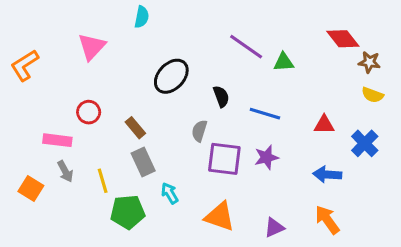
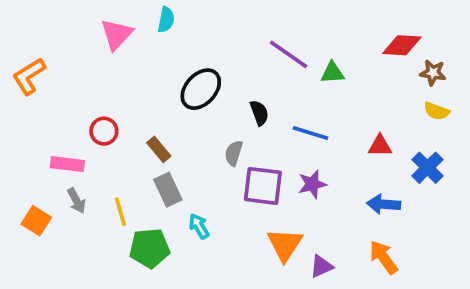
red diamond: (343, 39) -> (402, 45), turned -48
pink triangle: (92, 47) -> (117, 34), moved
orange triangle: (220, 217) -> (285, 244), moved, turned 44

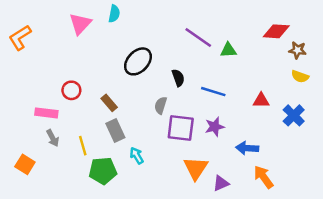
orange L-shape: (29, 76) -> (20, 38), moved
blue arrow: (384, 204) -> (247, 148), moved
orange square: (36, 221) -> (25, 164), moved

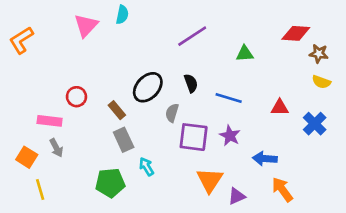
purple line: (198, 38) -> (192, 36), moved, turned -68
black ellipse: (138, 61) -> (148, 87), moved
purple star: (215, 127) -> (230, 136), turned -30
yellow line: (83, 146) -> (40, 190), moved
orange square: (25, 164) -> (27, 157), moved

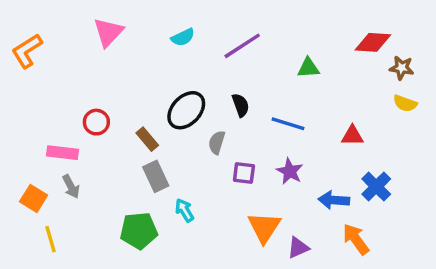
cyan semicircle: (122, 15) -> (183, 37), moved, turned 54
blue cross: (315, 124) -> (376, 187), moved
purple square: (194, 137) -> (244, 173), size x0.6

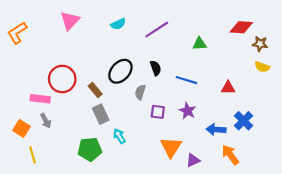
red circle: (96, 122) -> (62, 79), size x1.6

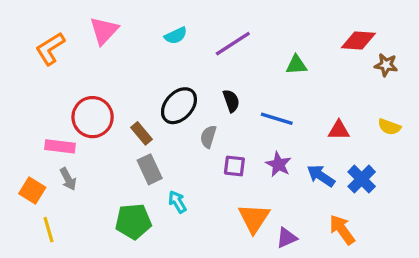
orange L-shape: (17, 33) -> (50, 49), moved
yellow semicircle: (262, 67) -> (389, 127), moved
blue arrow: (216, 130) -> (321, 176), moved, turned 30

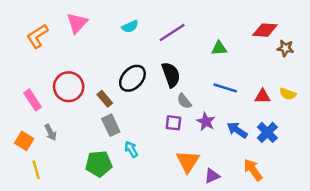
black semicircle: (231, 101) -> (171, 75), size x1.5
blue line: (277, 119) -> (225, 88), moved
red triangle: (339, 130) -> (263, 96), moved
gray semicircle: (208, 137) -> (184, 101), moved, turned -56
pink rectangle: (60, 146) -> (33, 100), moved, turned 50

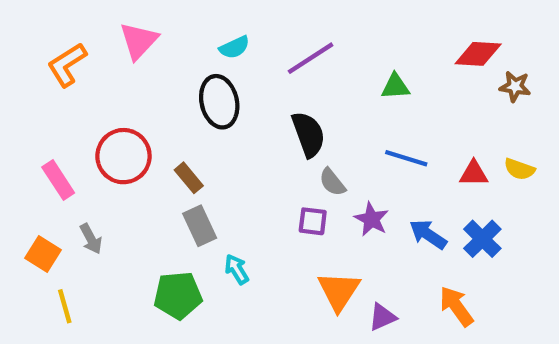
black ellipse: (132, 78) -> (219, 102), moved, turned -56

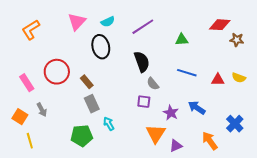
pink triangle: (139, 41) -> (77, 22), moved
purple star: (371, 219) -> (171, 113), moved
blue cross: (482, 239) -> (235, 124), moved

